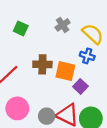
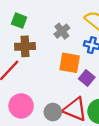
gray cross: (63, 25) -> (62, 31), moved
brown cross: (42, 64) -> (25, 46), moved

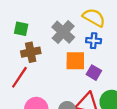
gray cross: (62, 31) -> (63, 32), size x1.5

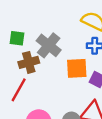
gray cross: (63, 32) -> (49, 45), moved

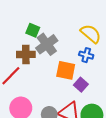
green square: (17, 38) -> (33, 30), moved

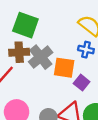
green square: (33, 30) -> (25, 25), size x1.6
gray cross: (47, 44) -> (41, 57), moved

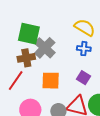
gray cross: (41, 57) -> (45, 48), moved
orange square: (64, 68) -> (51, 81), moved

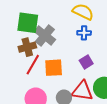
purple square: (84, 78) -> (86, 62), turned 32
red line: (16, 81) -> (33, 65), moved

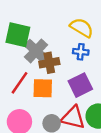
brown cross: (27, 47) -> (49, 63), moved
purple square: (86, 62) -> (80, 85), size x1.5

